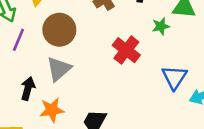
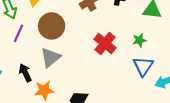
green star: (161, 26) -> (139, 40), moved
black arrow: (28, 89) -> (25, 73), turned -42

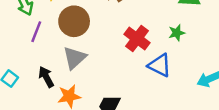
blue triangle: (143, 66) -> (160, 65), moved, turned -35

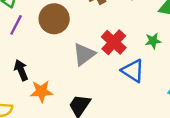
gray triangle: (75, 58) -> (84, 54), moved

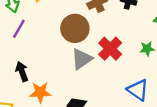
brown circle: (54, 19) -> (75, 28), moved
blue triangle: (133, 71) -> (138, 90), moved

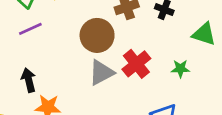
purple line: (19, 29) -> (30, 29), turned 30

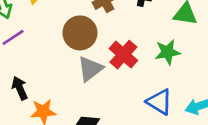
green star: (180, 69) -> (168, 52), size x1.4

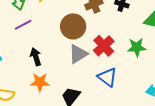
black arrow: (20, 88) -> (36, 57), moved
blue triangle: (159, 102) -> (107, 77), moved

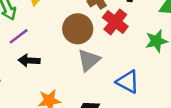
red cross: (104, 46) -> (115, 22), moved
black arrow: (36, 57) -> (29, 61), moved, turned -60

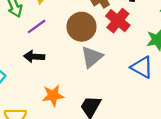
purple line: (19, 36) -> (37, 26), moved
blue triangle: (128, 82) -> (142, 67), moved

